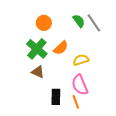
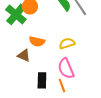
orange semicircle: (61, 48) -> (37, 41), moved, turned 56
green cross: (37, 49) -> (16, 14), moved

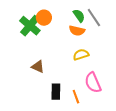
orange semicircle: (37, 41) -> (77, 31), moved
pink semicircle: (66, 68) -> (93, 83), moved

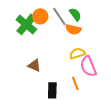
gray line: (94, 18) -> (59, 16), moved
pink semicircle: (93, 83) -> (88, 66), moved
orange line: (76, 97) -> (75, 83), moved

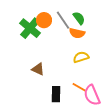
pink semicircle: (88, 66) -> (92, 95), moved
orange line: (75, 83) -> (79, 87), turned -40

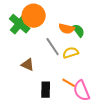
green semicircle: (79, 18) -> (79, 31), moved
orange circle: (44, 20) -> (34, 16), size x1.5
gray line: (63, 20) -> (53, 47), moved

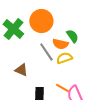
orange circle: (34, 16) -> (41, 21), moved
orange semicircle: (67, 29) -> (60, 44), moved

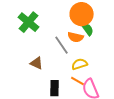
orange circle: (41, 21) -> (82, 14), moved
yellow semicircle: (64, 58) -> (80, 64), moved

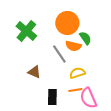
orange circle: (82, 14) -> (67, 23), moved
orange line: (78, 81) -> (75, 90), turned -40

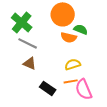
green semicircle: (85, 38) -> (81, 29), turned -32
gray line: (59, 54) -> (28, 43), moved, turned -30
black rectangle: (52, 97) -> (48, 88), turned -56

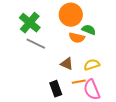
brown triangle: (30, 63) -> (67, 64), moved
yellow semicircle: (73, 64) -> (92, 65), moved
black rectangle: (48, 88) -> (56, 89), turned 35

